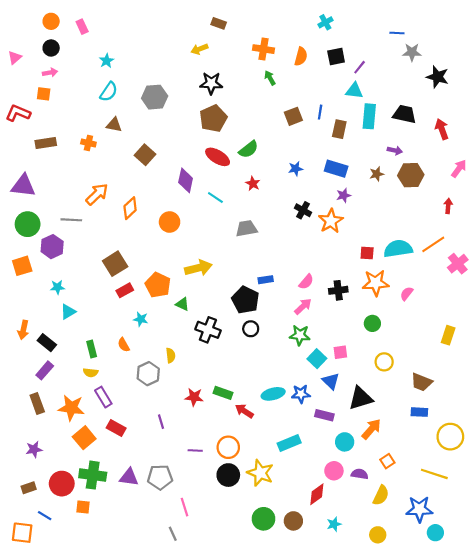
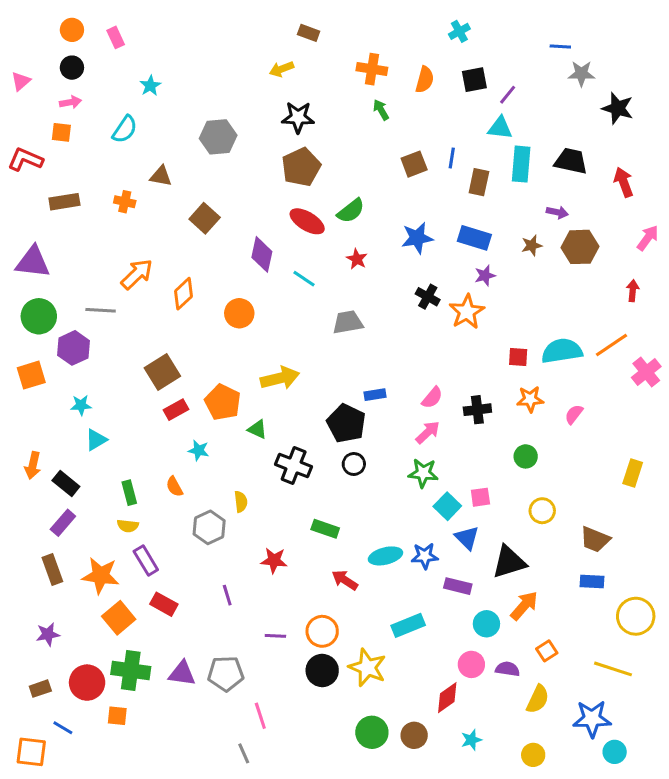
cyan semicircle: (109, 92) -> (125, 129), moved
blue star: (296, 169) -> (417, 238), size x1.5
orange star: (376, 283) -> (530, 399), size x0.7
green rectangle: (223, 393) -> (325, 529), moved

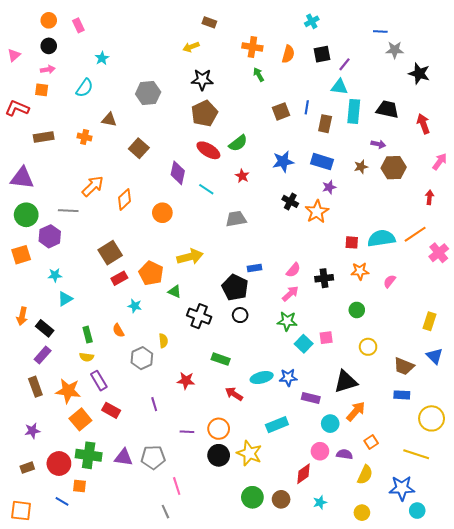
blue triangle: (467, 538) -> (435, 356), moved
blue line: (63, 728) -> (62, 501), moved

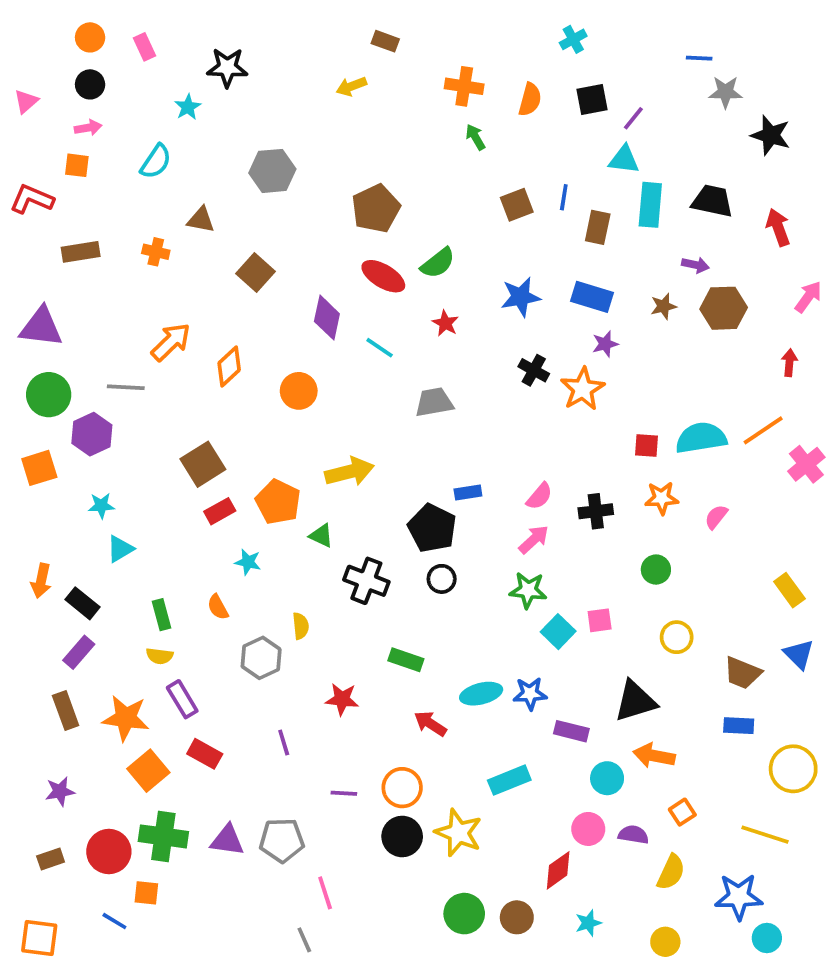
black star: (202, 80) -> (227, 68), moved
yellow rectangle: (429, 321) -> (789, 590), turned -54
orange arrow: (356, 411) -> (654, 756), turned -120

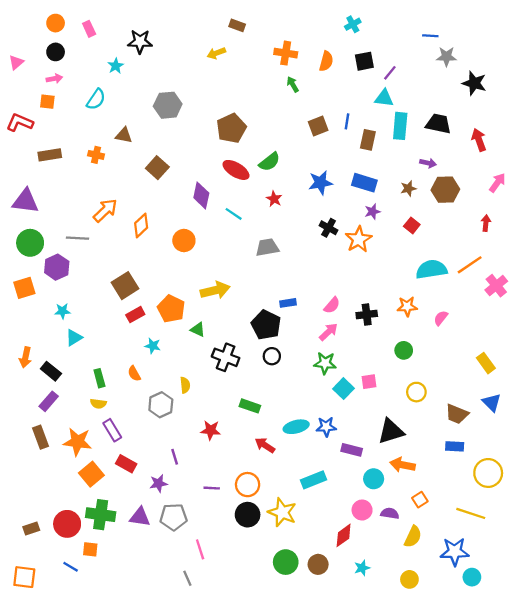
red square: (647, 445) -> (412, 225), moved, turned 35
purple star: (60, 791) -> (158, 483), moved

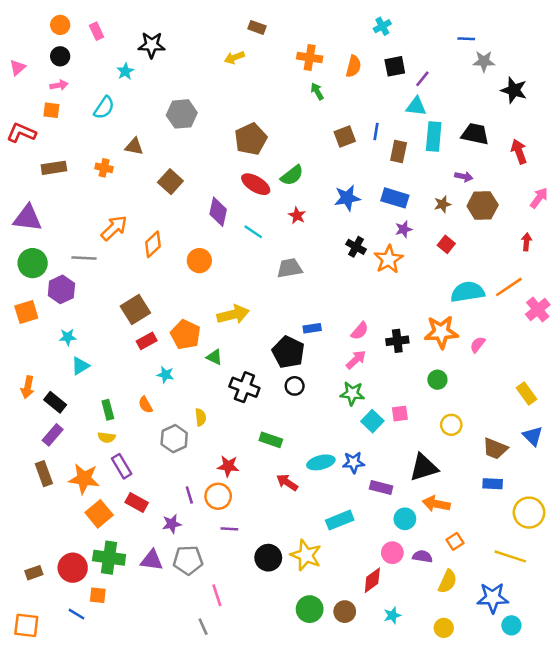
orange star: (407, 306) -> (441, 332), size x1.5
orange circle: (248, 485) -> (218, 496), moved

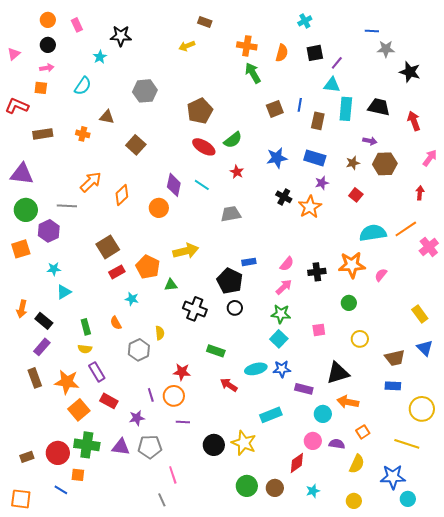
green arrow: (317, 91) -> (253, 73), size x1.5
purple diamond: (218, 212) -> (174, 185), moved
green triangle: (214, 357) -> (171, 285), turned -32
cyan square: (372, 421) -> (279, 339), moved
brown trapezoid: (495, 449) -> (395, 358), turned -35

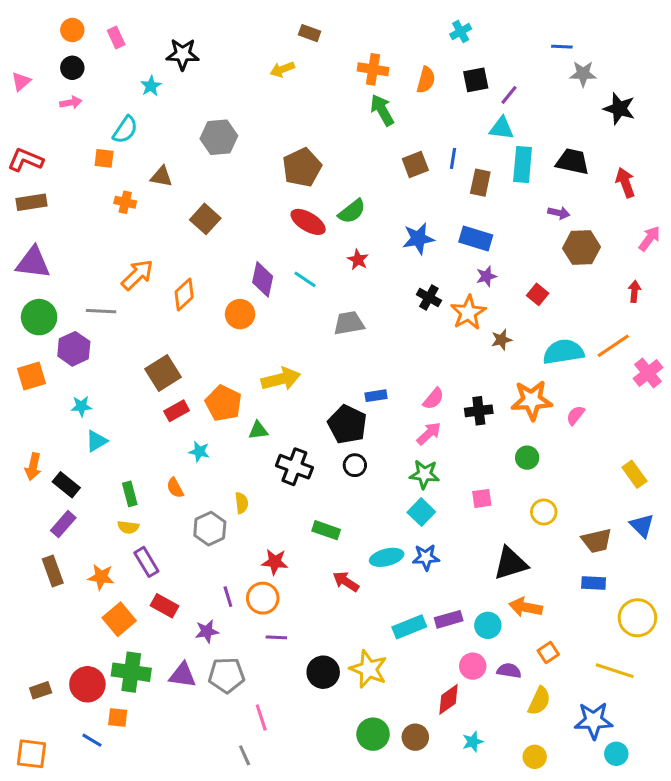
orange square: (41, 88) -> (104, 158), moved
brown rectangle: (43, 134) -> (32, 202), moved
brown star: (353, 163) -> (501, 340), moved
orange star: (67, 382) -> (101, 577), size x0.7
purple rectangle: (304, 389) -> (449, 619), moved, turned -30

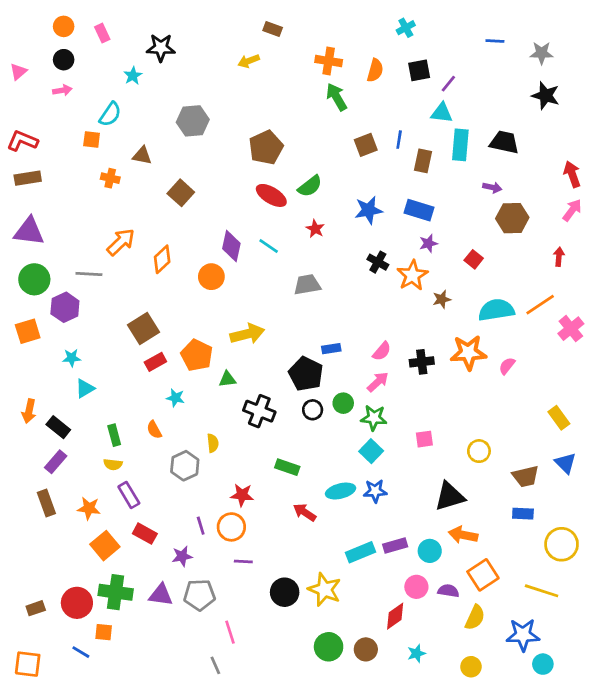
gray star: (583, 74) -> (542, 53), moved
red arrow: (625, 183) -> (572, 174), moved
green circle: (527, 458) -> (343, 403), moved
orange square: (548, 653) -> (483, 575), size x1.6

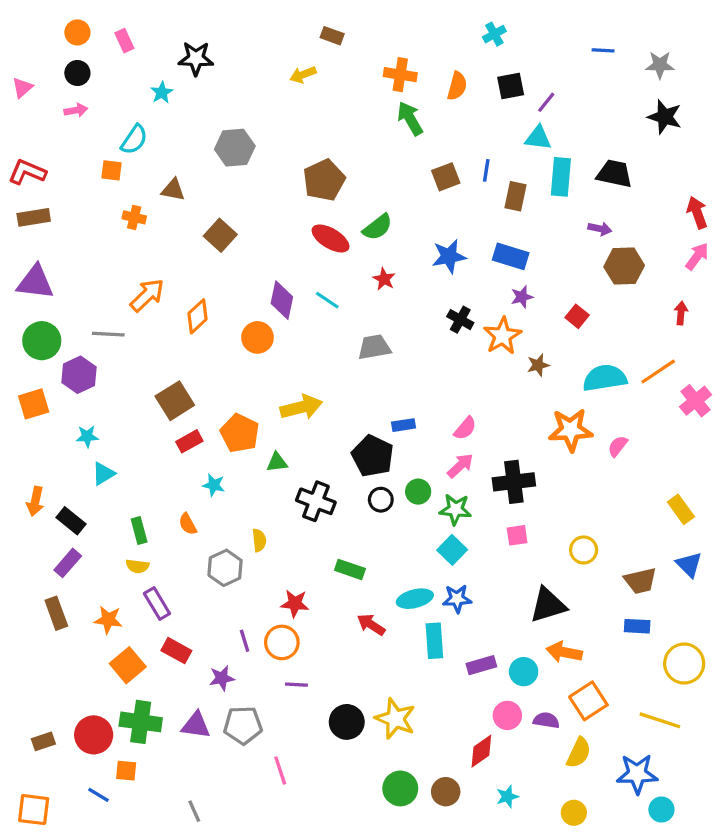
black cross: (422, 362) -> (514, 482), moved, size x1.4
cyan rectangle: (360, 552) -> (434, 641), moved, turned -72
gray line: (215, 665) -> (194, 811), moved

